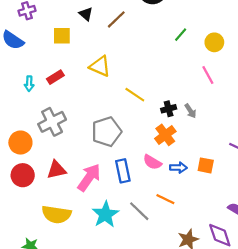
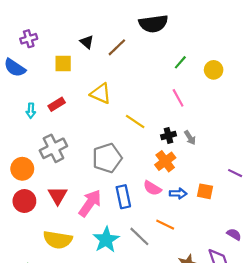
pink line: (208, 75) -> (178, 98), moved
red triangle: (56, 170) -> (58, 196), turned -48

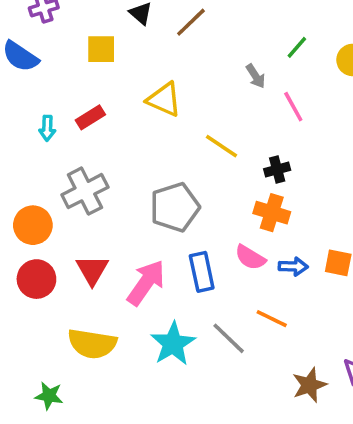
gray arrow: (190, 138) -> (256, 76), moved
orange cross: (165, 161) -> (272, 213), turned -36

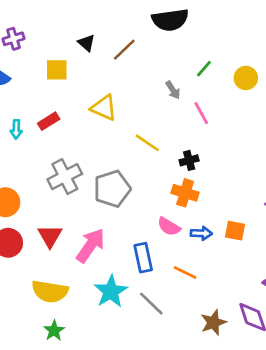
gray cross: (85, 191) -> (65, 177), moved
blue rectangle: (202, 272) -> (143, 258), moved
gray line: (229, 338) -> (151, 304), moved
green star: (49, 396) -> (54, 331), moved, turned 30

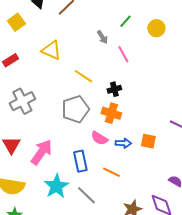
yellow square: (57, 70) -> (16, 22), turned -36
gray pentagon: (112, 189) -> (75, 109), moved

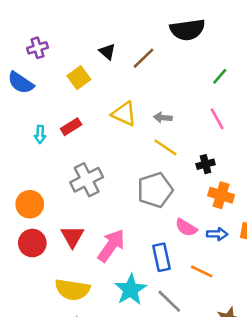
gray arrow: (102, 37) -> (163, 118), moved, turned 128
orange cross: (111, 113) -> (221, 195), moved

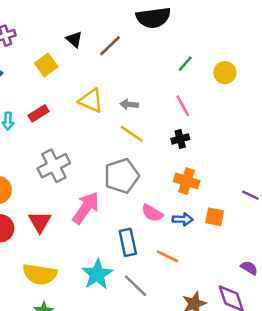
black cross: (206, 164) -> (180, 139), moved
pink arrow: (111, 246) -> (86, 208), moved

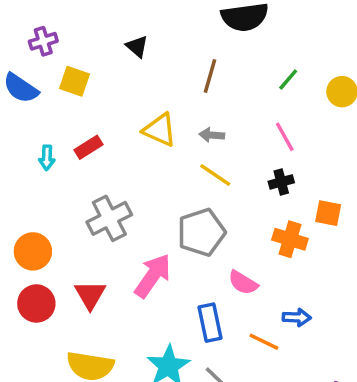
brown line: (110, 46) -> (210, 76), moved, turned -30
yellow square: (46, 65) -> (75, 81), moved, turned -35
orange square: (215, 217) -> (328, 213), moved
blue arrow: (183, 219) -> (297, 317), moved

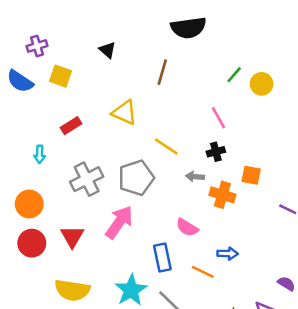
green line: (288, 79) -> (234, 75), moved
gray arrow: (212, 135) -> (195, 177), moved
cyan arrow: (47, 158) -> (40, 154), moved
gray pentagon: (201, 232) -> (136, 178), moved

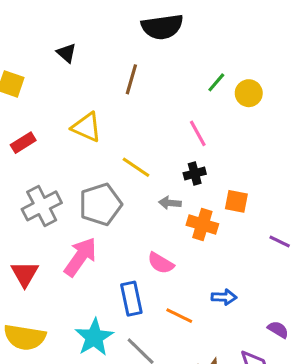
blue arrow: (228, 254) -> (224, 297), moved

